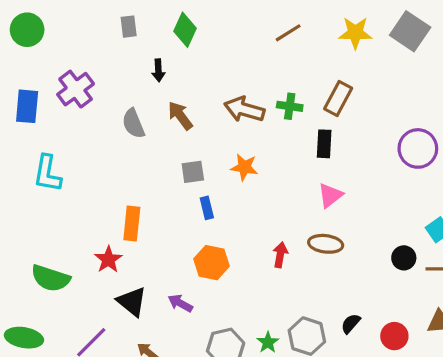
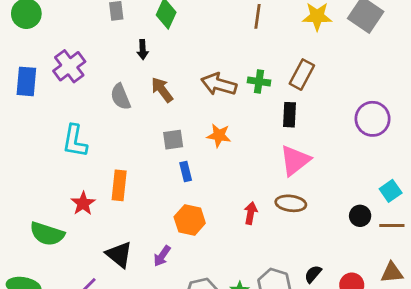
brown line: (288, 33) -> (258, 16), turned -50
cyan L-shape: (47, 173) -> (75, 141), moved
pink triangle: (330, 195) -> (295, 160), size x1.4
red star: (108, 259) -> (83, 203), moved
purple arrow: (180, 303) -> (162, 256), turned -85

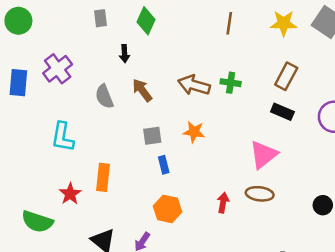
brown rectangle: (302, 75) -> (286, 76), moved
black rectangle: (289, 115) -> (282, 112), moved, turned -70

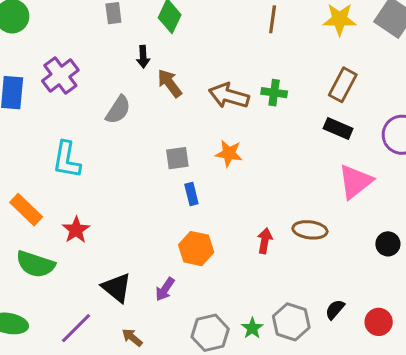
brown arrow: (142, 90) -> (170, 83), moved
gray semicircle: (104, 97) -> (118, 110), turned -125
pink triangle: (263, 155) -> (355, 182), moved
orange rectangle: (103, 177) -> (26, 210), moved, turned -52

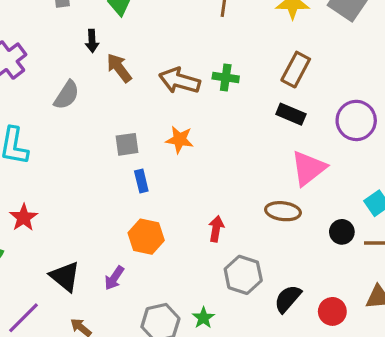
brown ellipse: (310, 230) -> (283, 211), moved
black semicircle: (335, 309) -> (288, 299), size x1.4
gray hexagon: (291, 322) -> (243, 275), moved

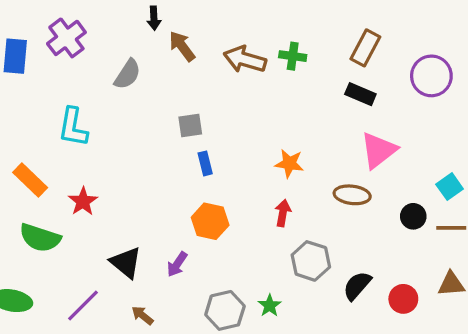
purple circle: (356, 120) -> (431, 76), moved
orange star: (180, 140) -> (289, 163), moved

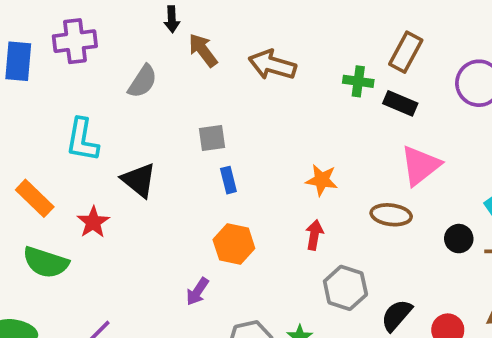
purple cross: (66, 38) -> (75, 41), turned 30
green cross: (293, 56) -> (358, 81), moved
black triangle: (126, 263) -> (139, 180), moved

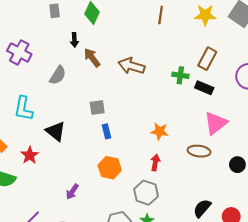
purple cross: (75, 41) -> (19, 52), turned 35
gray hexagon: (345, 288) -> (146, 193), moved
purple arrow: (197, 292) -> (72, 192), moved

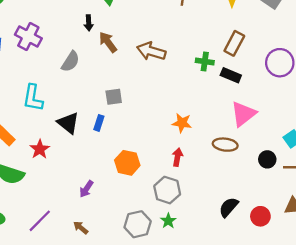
blue rectangle: (107, 131) -> (99, 123), moved, turned 32

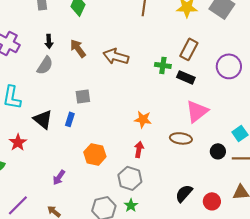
black arrow: (89, 23) -> (49, 41), moved

